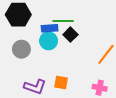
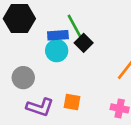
green line: (63, 21) -> (75, 26), turned 60
gray circle: (21, 49) -> (23, 78), moved

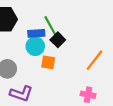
orange square: (72, 102) -> (48, 62), moved

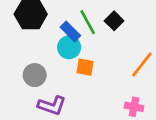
blue rectangle: (36, 33) -> (70, 31), turned 49
black square: (58, 40) -> (114, 21), moved

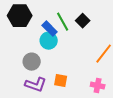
orange square: (85, 67) -> (61, 81), moved
gray circle: (35, 75) -> (32, 62), moved

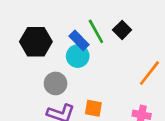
black hexagon: (20, 16) -> (36, 42), moved

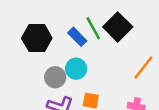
black square: (122, 30) -> (118, 27), size x1.6
cyan circle: (78, 56) -> (76, 69), moved

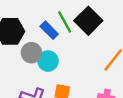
gray circle: (55, 77) -> (31, 53), moved

